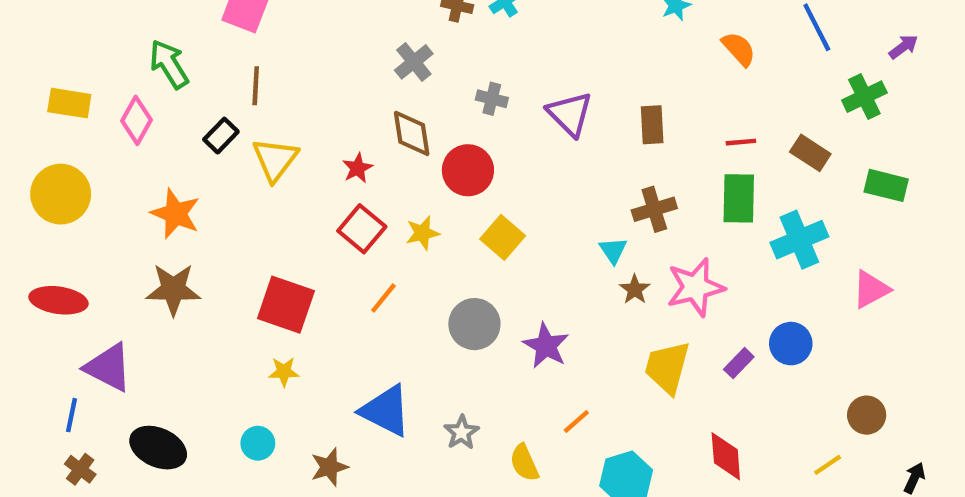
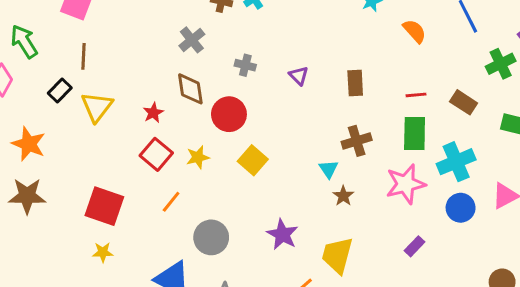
purple triangle: (570, 114) -> (299, 76), size x0.6
pink star: (695, 287) -> (406, 184), moved
gray circle: (474, 324) -> (211, 237), moved
blue circle: (791, 344) -> (461, 208), moved
yellow trapezoid: (667, 367) -> (337, 255), moved

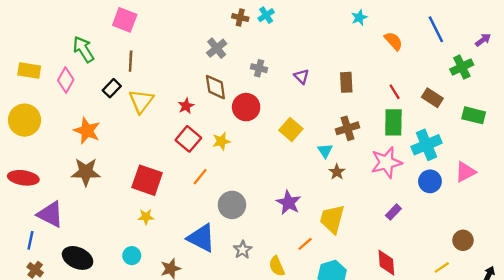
red line: (416, 95) -> (395, 92), turned 63
yellow square: (253, 160) -> (291, 129), moved

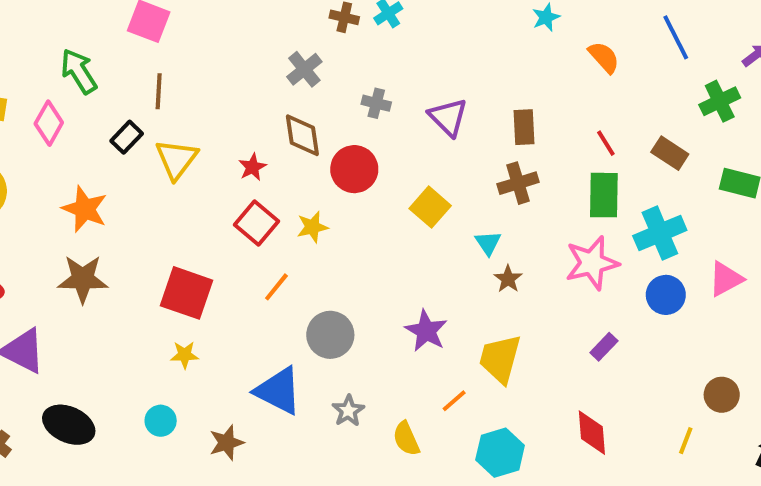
purple triangle: (302, 76) -> (448, 117), size x1.5
brown cross: (347, 128) -> (518, 183), moved
yellow line: (442, 267) -> (686, 441), turned -35

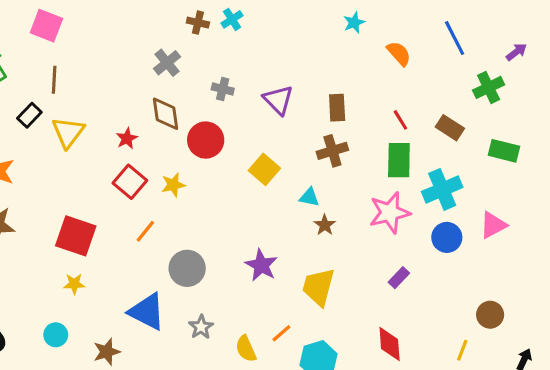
cyan triangle: (488, 243) -> (309, 197), turned -45
orange line: (454, 401) -> (281, 333), moved

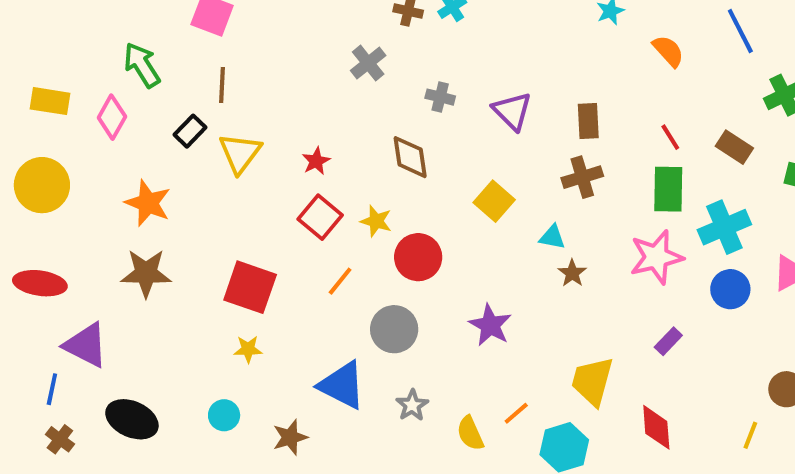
brown diamond: (165, 114) -> (410, 157), moved
red circle: (206, 140) -> (418, 257), moved
yellow star: (173, 185) -> (376, 221), turned 30
yellow trapezoid: (319, 287) -> (592, 381), moved

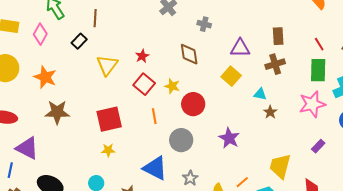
purple triangle: (512, 111) -> (240, 48), moved, turned -45
yellow triangle: (240, 153) -> (107, 65), moved
orange star: (148, 203) -> (45, 77), moved
orange line: (340, 281) -> (154, 116), turned -49
red square: (250, 287) -> (109, 119), turned -32

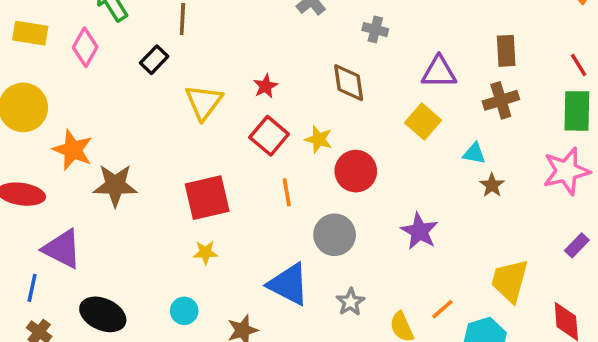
orange star: (45, 77) -> (73, 150), moved

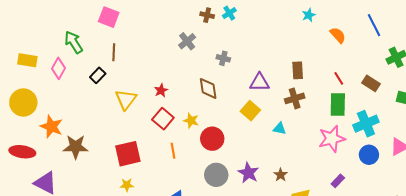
brown star: (492, 185) -> (281, 175), moved
gray circle: (335, 235) -> (216, 175), moved

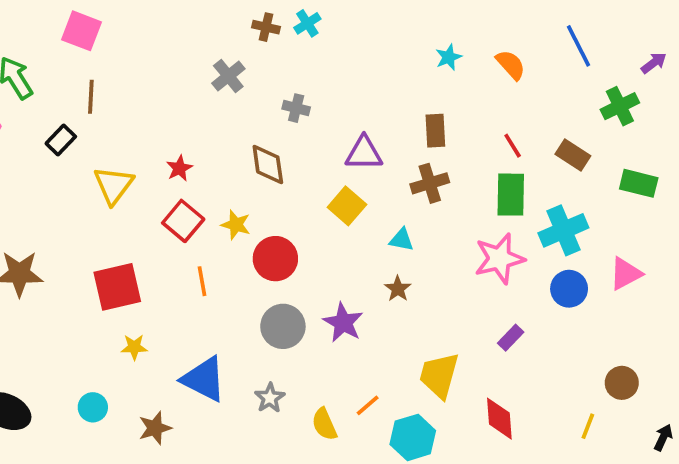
cyan star: (309, 15) -> (449, 57), moved
brown star: (281, 175) -> (398, 289), moved
yellow star: (127, 185) -> (134, 347), moved

